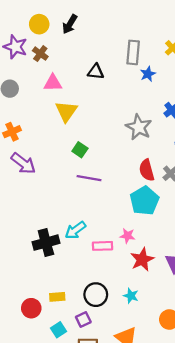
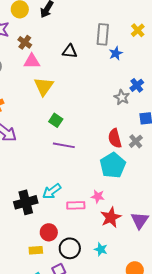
brown cross: (40, 54) -> (25, 42), moved
gray star: (139, 127) -> (122, 97), moved, size x0.7
red circle: (31, 308) -> (49, 232), moved

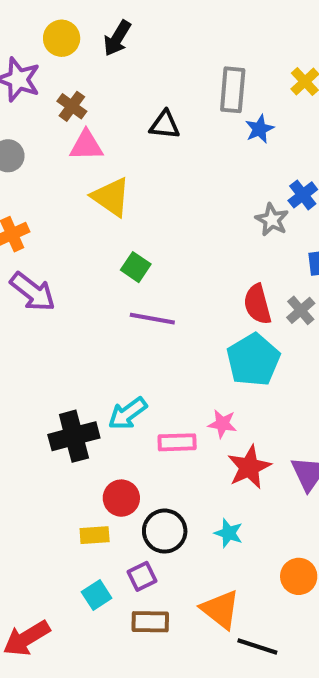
yellow triangle: (44, 86) -> (111, 197), turned -30

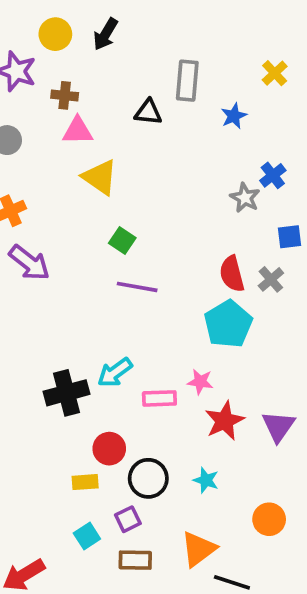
gray rectangle: (233, 90) -> (187, 81), moved
brown cross: (72, 106) -> (65, 95), turned -30
orange triangle: (220, 609) -> (198, 549), turned 45

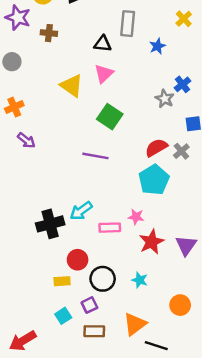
pink triangle: (78, 131) -> (104, 74), moved, turned -42
green square: (122, 240) -> (110, 117), moved, size x1.5
purple arrow: (29, 263) -> (26, 140), size x0.7
red semicircle: (232, 274) -> (156, 148), turned 75

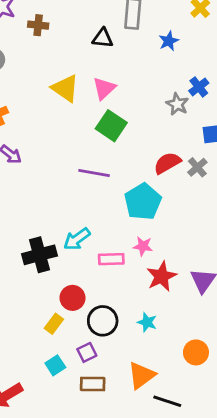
pink triangle: (104, 74) -> (104, 88), moved
cyan pentagon: (154, 180) -> (143, 202), moved
yellow rectangle: (62, 281) -> (54, 324), turned -49

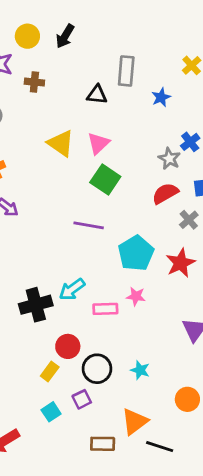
red semicircle: (167, 163) -> (165, 193), moved
red star: (162, 276) -> (180, 263), moved
brown rectangle: (93, 384) -> (103, 444), moved

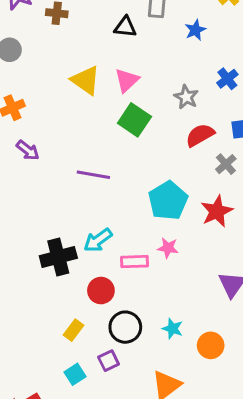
gray star: (169, 159) -> (186, 97), moved
purple line: (89, 225) -> (93, 175), moved
red circle: (68, 346) -> (101, 291), moved
orange circle: (187, 399) -> (211, 345), moved

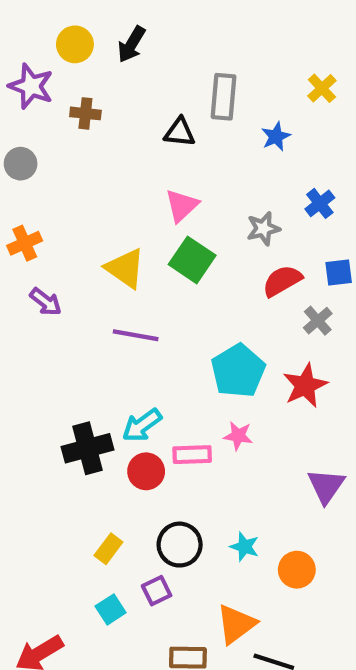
yellow triangle: (86, 80) -> (125, 268), moved
gray star: (186, 97) -> (263, 229), turned 30
red circle: (101, 291) -> (146, 471), moved

